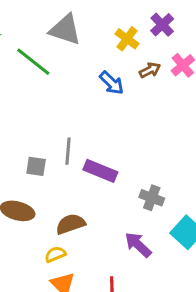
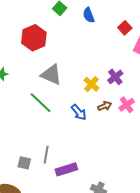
green line: (33, 62) -> (41, 103), moved
purple rectangle: (100, 171) -> (66, 169), turned -45

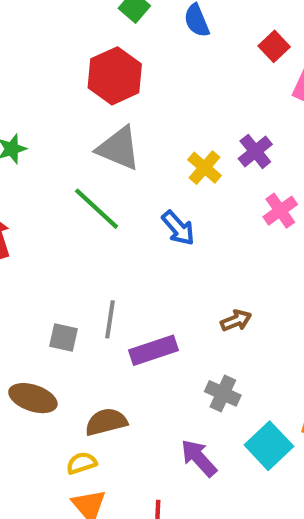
red hexagon: (34, 38) -> (115, 76), moved
brown arrow: (105, 106) -> (236, 321), moved

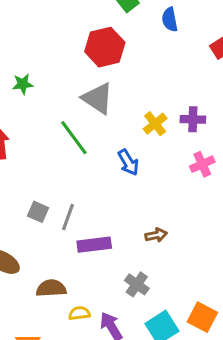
purple cross: (255, 151) -> (193, 119), turned 30
gray square: (63, 338) -> (38, 212), moved
yellow semicircle: (81, 463) -> (79, 313), moved

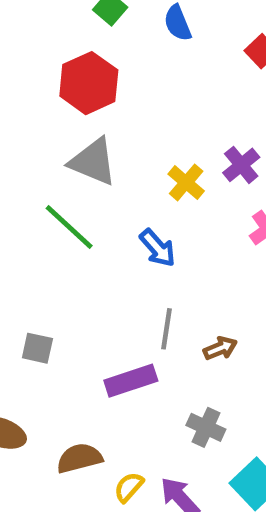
purple cross: (193, 119) -> (241, 165), turned -30
gray line: (68, 217) -> (167, 329), moved
yellow semicircle: (79, 313) -> (129, 487), turned -30

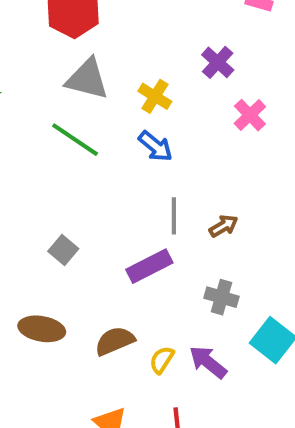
yellow cross: (186, 182) -> (155, 96), moved
gray square: (37, 348) -> (63, 250), turned 36

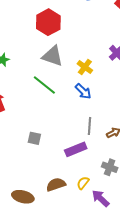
gray square: (63, 250) -> (34, 138), turned -32
brown ellipse: (42, 329) -> (23, 197), moved
yellow semicircle: (162, 360) -> (83, 183), moved

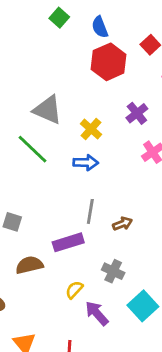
red hexagon: (48, 22) -> (109, 62), moved
blue arrow: (83, 91) -> (86, 163), turned -48
brown semicircle: (56, 185) -> (29, 265), moved

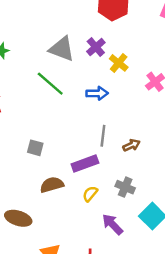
purple cross: (137, 113) -> (96, 47), moved
yellow cross: (91, 129) -> (119, 63), moved
yellow semicircle: (74, 290) -> (90, 194), moved

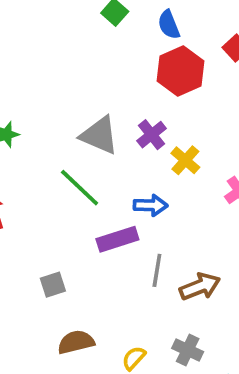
brown arrow: (132, 145) -> (200, 287), size x1.5
gray square: (35, 148) -> (53, 285), turned -35
purple rectangle: (85, 164) -> (117, 239), moved

